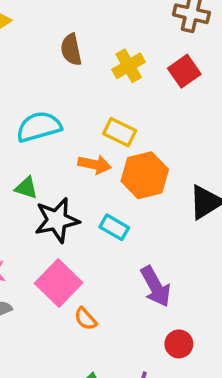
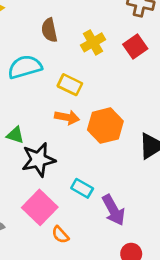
cyan semicircle: (39, 127) -> (25, 67), moved
yellow rectangle: (120, 132) -> (70, 85), moved
cyan rectangle: (114, 227) -> (82, 188), moved

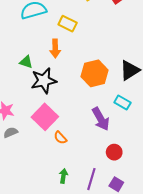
orange arrow: (67, 117) -> (55, 49), moved, turned 78
orange hexagon: (105, 126) -> (95, 73), moved
cyan rectangle: (82, 188) -> (122, 102), moved

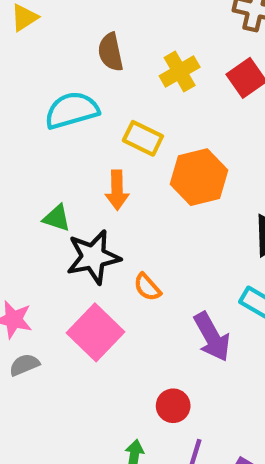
orange hexagon: (95, 73) -> (199, 177), moved
orange semicircle: (60, 138) -> (147, 287), moved
red circle: (114, 152) -> (173, 406), moved

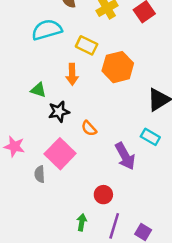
black star: (93, 257) -> (59, 112), size x0.7
gray semicircle: (24, 365) -> (40, 174), moved, turned -70

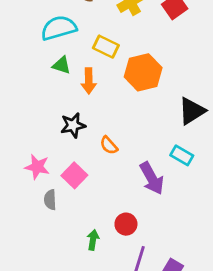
green triangle: (38, 90) -> (62, 65), moved
pink star: (14, 146) -> (37, 167), moved
pink square: (60, 154) -> (74, 175), size x0.7
green arrow: (82, 222) -> (93, 240), moved

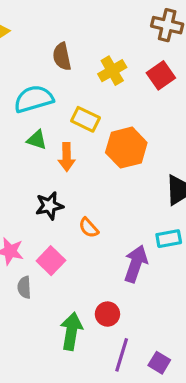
cyan rectangle: (182, 155) -> (169, 239), turned -40
purple arrow: (152, 178) -> (136, 264), turned -132
green arrow: (93, 240) -> (71, 331), size x1.6

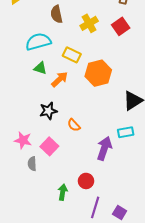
orange arrow: (67, 157) -> (60, 79), turned -132
green arrow: (71, 331) -> (63, 192), size x0.7

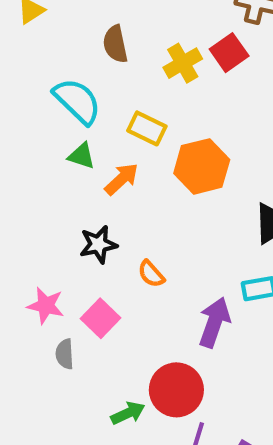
red square: (121, 26) -> (229, 53), moved
cyan semicircle: (38, 42) -> (77, 101), turned 60
red circle: (86, 181) -> (176, 390), size x1.6
green arrow: (63, 192) -> (128, 413), turned 56

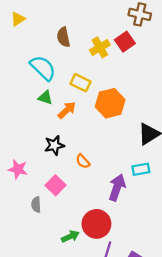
pink star: (46, 306) -> (18, 169), moved

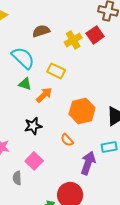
brown semicircle: (63, 37) -> (41, 31), turned 84
orange hexagon: (110, 103) -> (82, 111), moved
orange semicircle: (83, 161) -> (67, 140), moved

